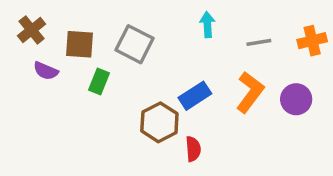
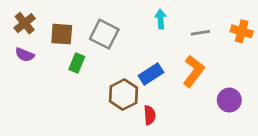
orange cross: (312, 41) -> (242, 31), turned 30
purple semicircle: (46, 71) -> (25, 55), moved
purple circle: (296, 99) -> (229, 100), moved

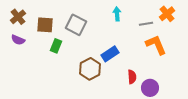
orange cross: (242, 31) -> (167, 14), moved, turned 35
orange L-shape: (194, 71) -> (156, 45), moved, turned -60
purple circle: (229, 100) -> (150, 88), moved
red semicircle: (150, 115) -> (132, 77), moved

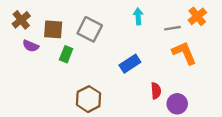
purple semicircle: (18, 40) -> (31, 46), moved
brown hexagon: (90, 69) -> (89, 99), moved

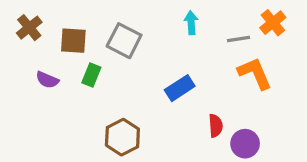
purple semicircle: (31, 46) -> (47, 80), moved

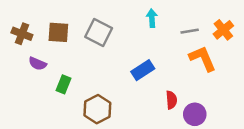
orange cross: (273, 23) -> (223, 30), moved
brown cross: (29, 28) -> (22, 34), moved, turned -30
green rectangle: (91, 75) -> (64, 84), moved

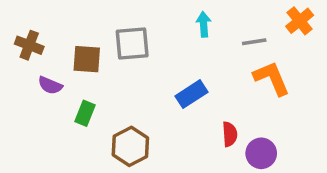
orange cross: (223, 30) -> (300, 21), moved
brown square: (58, 32) -> (87, 59), moved
gray square: (99, 32) -> (132, 43), turned -32

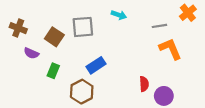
cyan arrow: (204, 24) -> (119, 15), moved, turned 112
brown square: (87, 59) -> (54, 37), turned 30
blue rectangle: (191, 94) -> (96, 65), moved

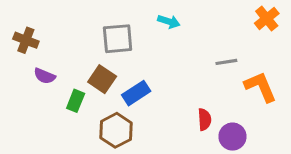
gray line: (159, 26) -> (226, 62), moved
brown square: (54, 37) -> (102, 79), moved
orange L-shape: (170, 49) -> (260, 87), moved

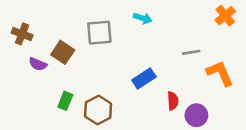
brown square: (102, 79) -> (63, 52), moved
blue rectangle: (136, 93) -> (144, 79), moved
green rectangle: (76, 101) -> (65, 101), moved

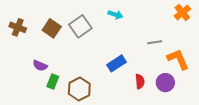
gray square: (99, 33) -> (80, 26), turned -30
brown square: (63, 52) -> (52, 28), moved
purple semicircle: (38, 64) -> (40, 66), moved
purple circle: (196, 115) -> (165, 83), moved

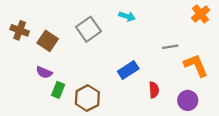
brown square: (52, 28) -> (48, 41), moved
purple circle: (165, 83) -> (188, 100), moved

